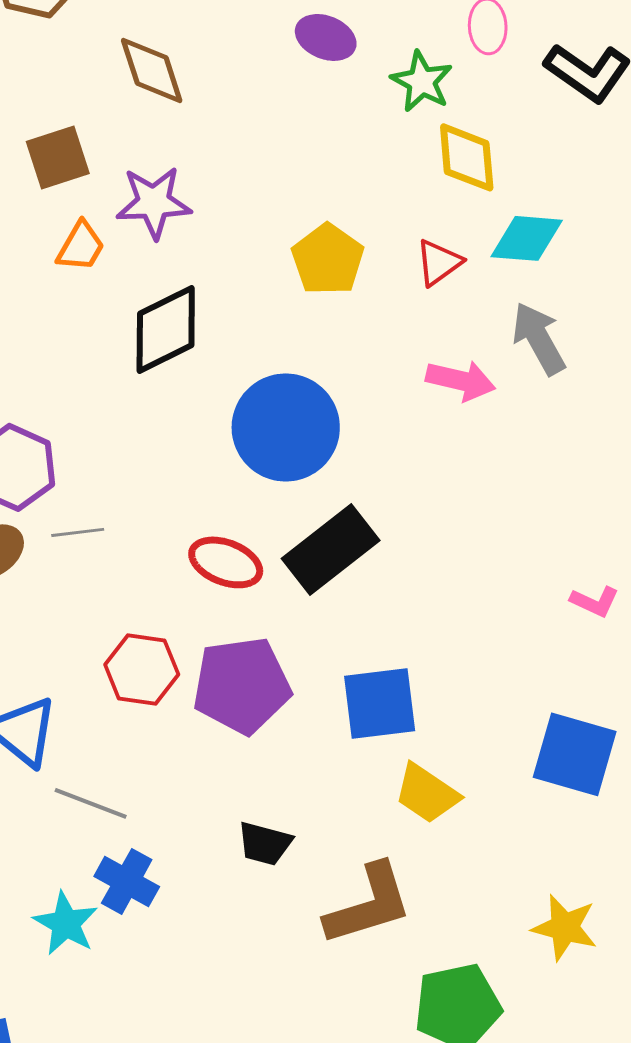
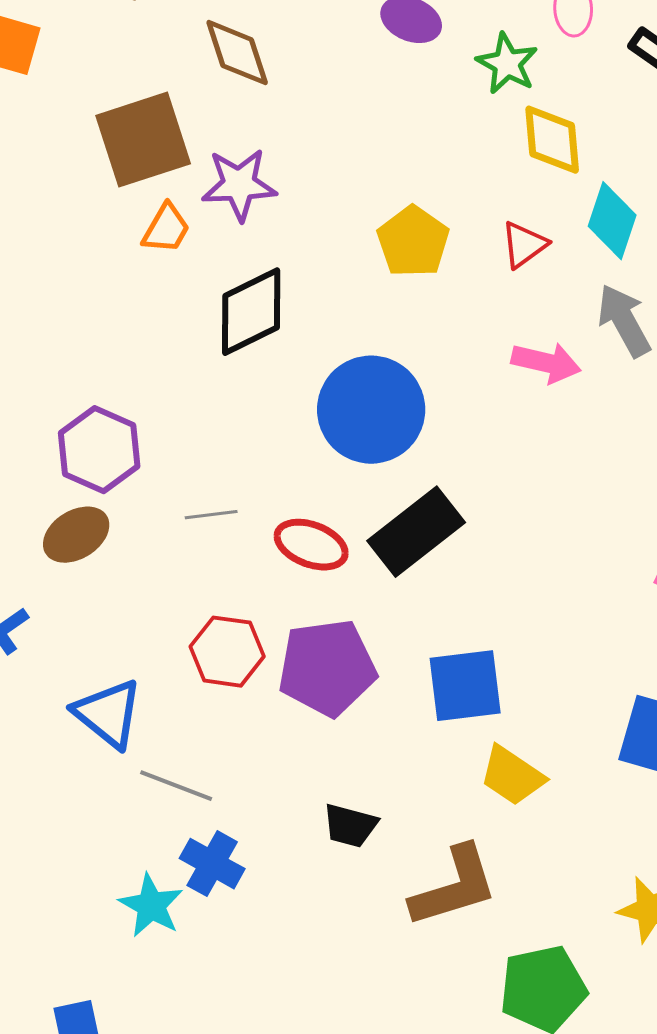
brown square: (58, 157) -> (143, 140), size x1.5
cyan diamond: (527, 238) -> (612, 221), turned -76
gray line: (78, 532) -> (211, 515), moved

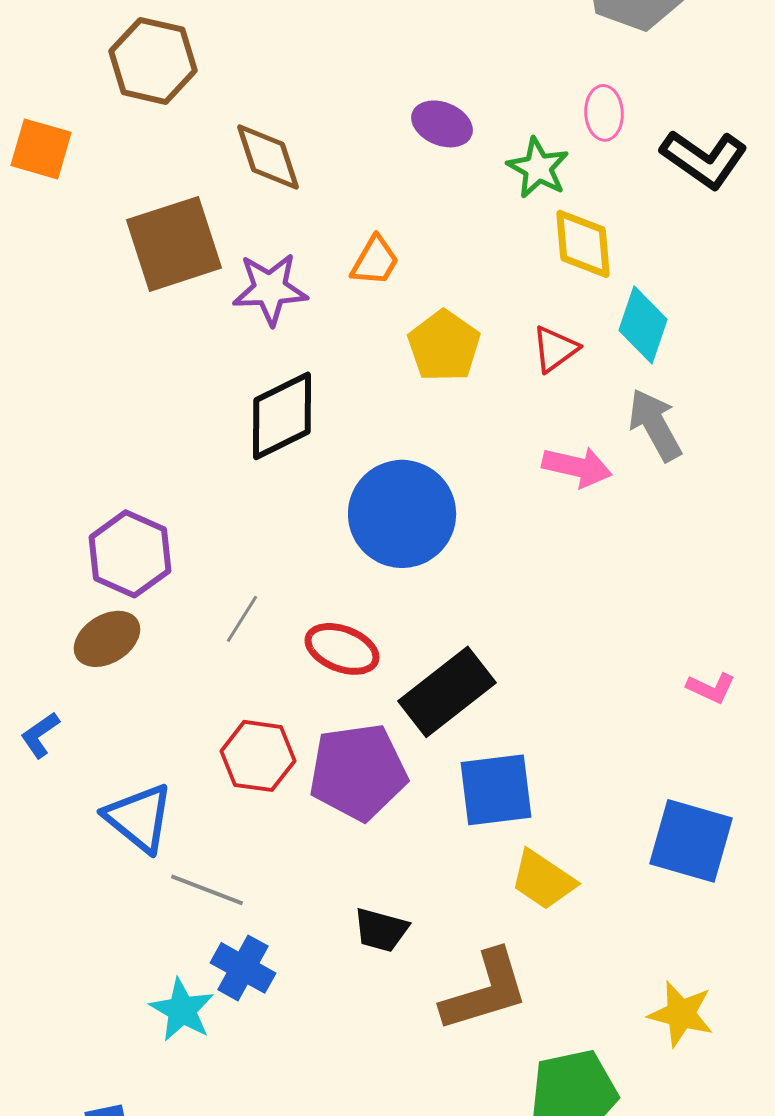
orange trapezoid: (166, 229) -> (375, 261), moved
gray line: (211, 515) -> (242, 619), turned -51
black rectangle: (416, 532) -> (447, 692), moved

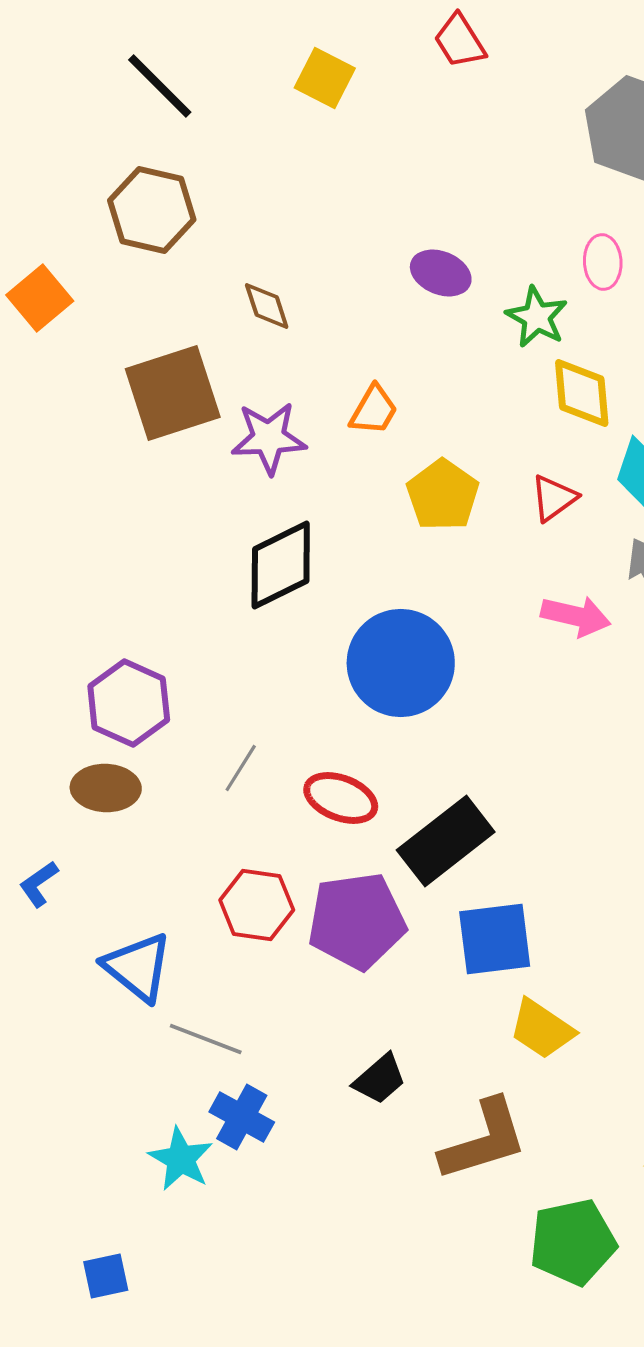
orange square: (41, 149) -> (40, 298), turned 34
brown diamond: (268, 157) -> (267, 306), size x0.7
brown ellipse: (107, 639) -> (106, 788), turned 34
black trapezoid: (381, 930) -> (380, 1079), turned -56

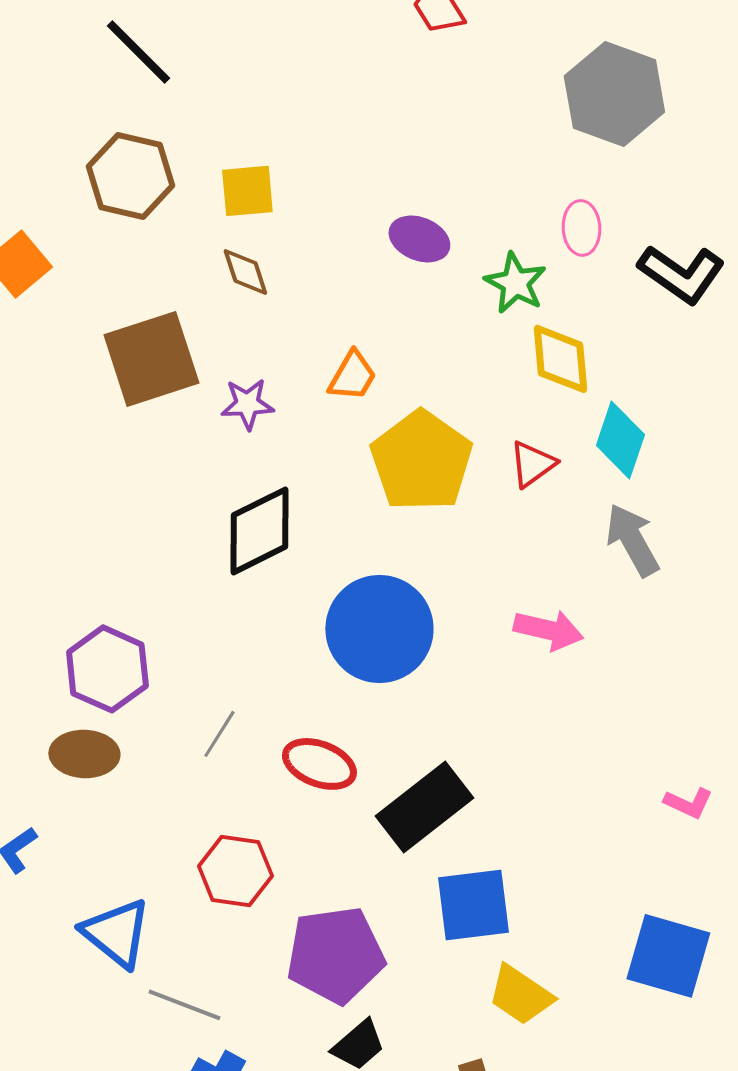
yellow square: (325, 78) -> (247, 191), moved, turned -32
purple star: (269, 438) -> (247, 404), size x0.7
yellow pentagon: (443, 495) -> (421, 461), size x1.4
pink arrow: (576, 616) -> (548, 630), moved
purple pentagon: (357, 921) -> (335, 955), moved

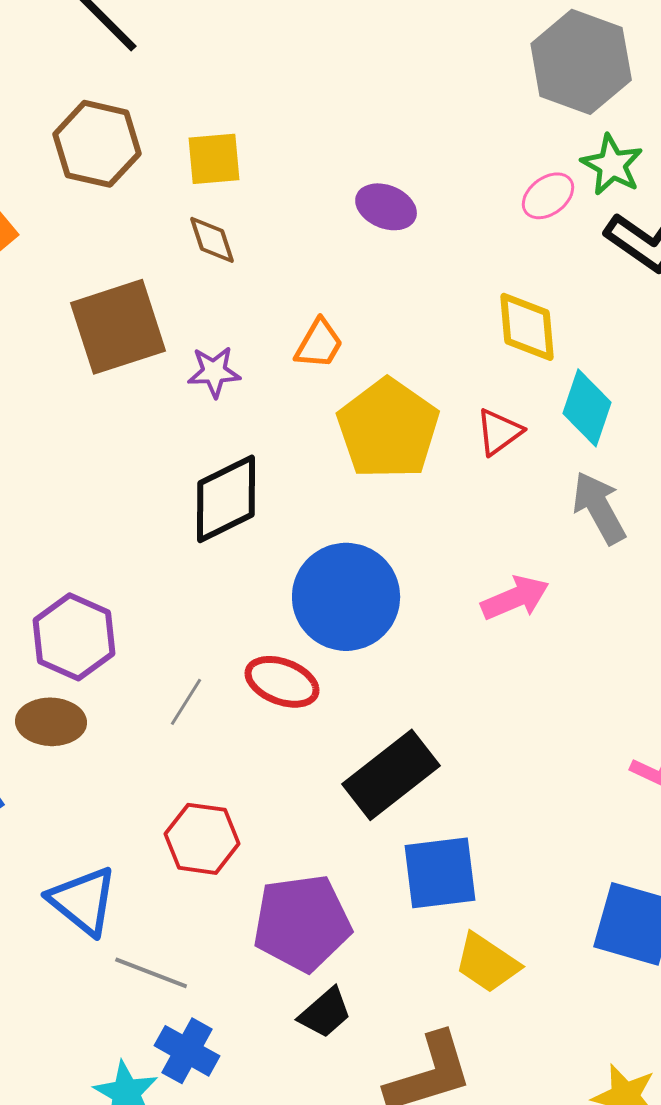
pink ellipse: (581, 228) -> (548, 196), turned 56
green star: (515, 283) -> (612, 165), moved
pink arrow: (548, 630) -> (515, 598), turned -36
red ellipse: (319, 764) -> (282, 682), moved

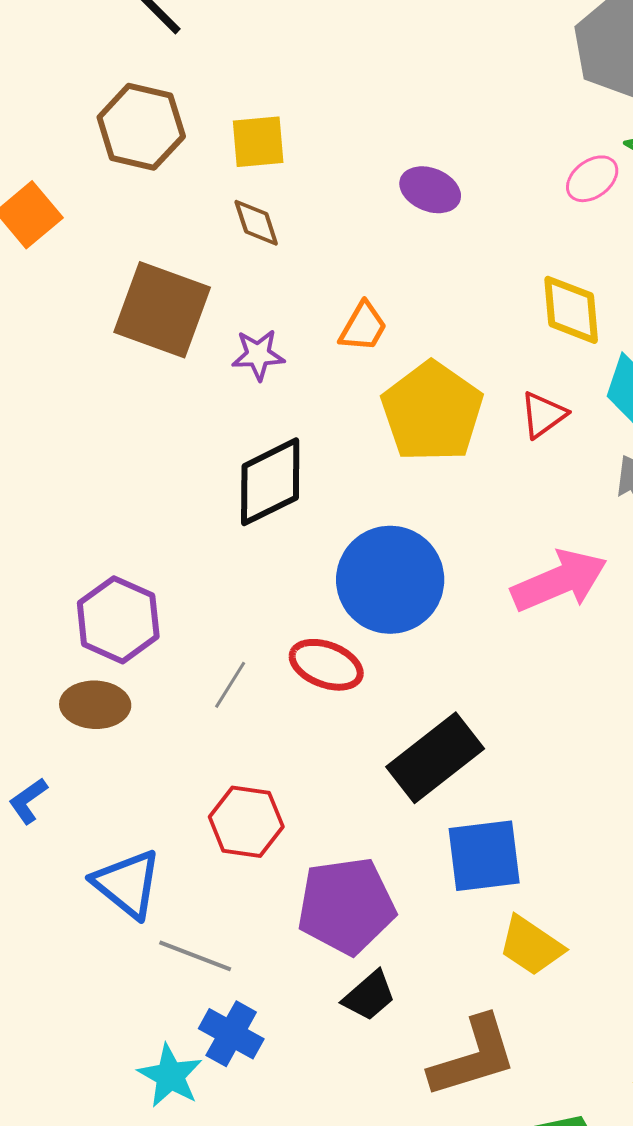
brown square: (118, 327) -> (162, 310), turned 38
pink arrow: (515, 598) -> (559, 581), size x1.4

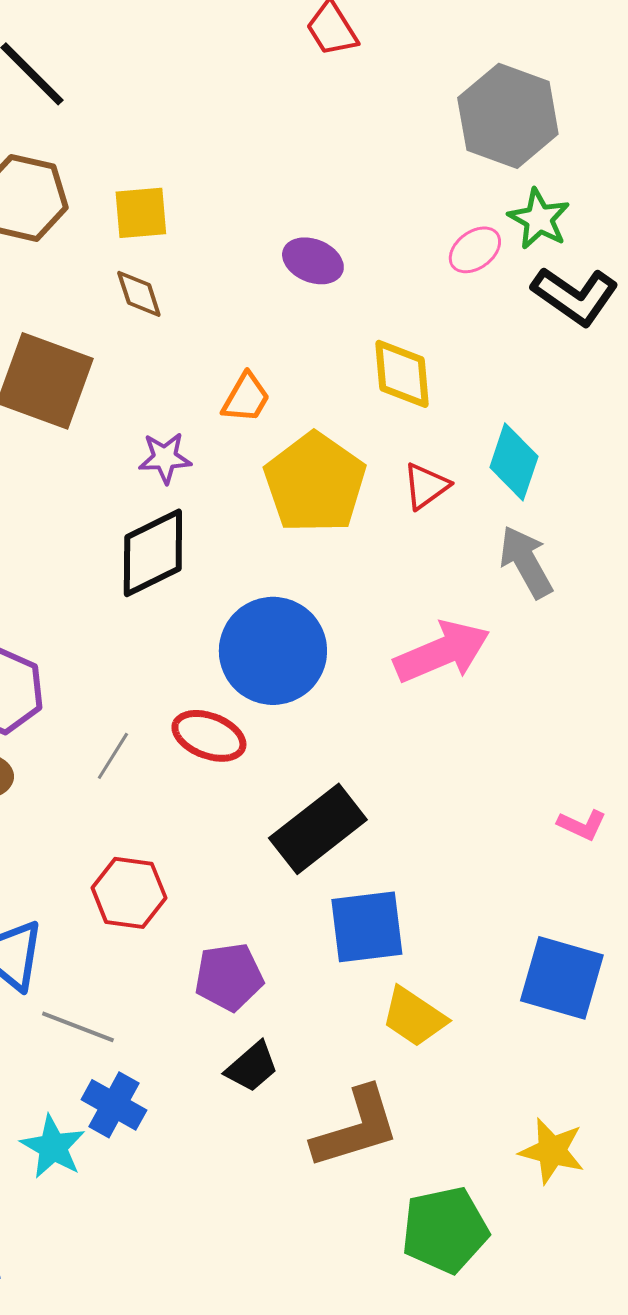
yellow diamond: (571, 310) -> (402, 374), moved
purple star: (258, 355) -> (165, 458), moved
purple pentagon: (346, 906) -> (229, 977), size x0.7

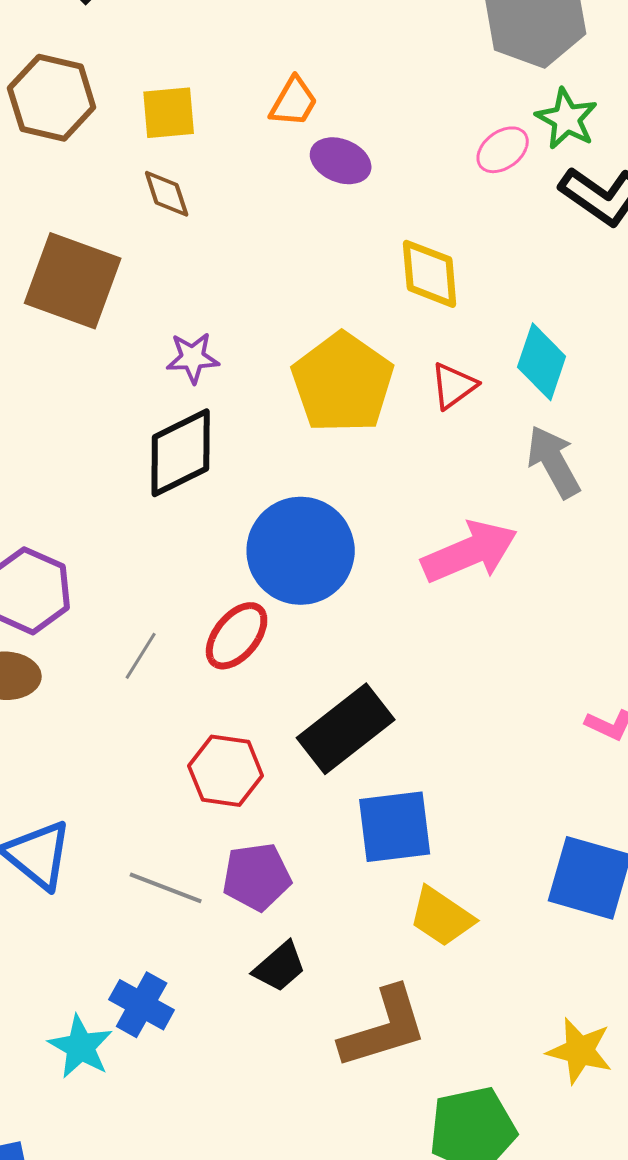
orange trapezoid: (246, 398) -> (294, 102), moved
red ellipse: (209, 736) -> (237, 636), turned -72
red hexagon: (129, 893) -> (226, 771), moved
gray line: (78, 1027) -> (166, 888), moved

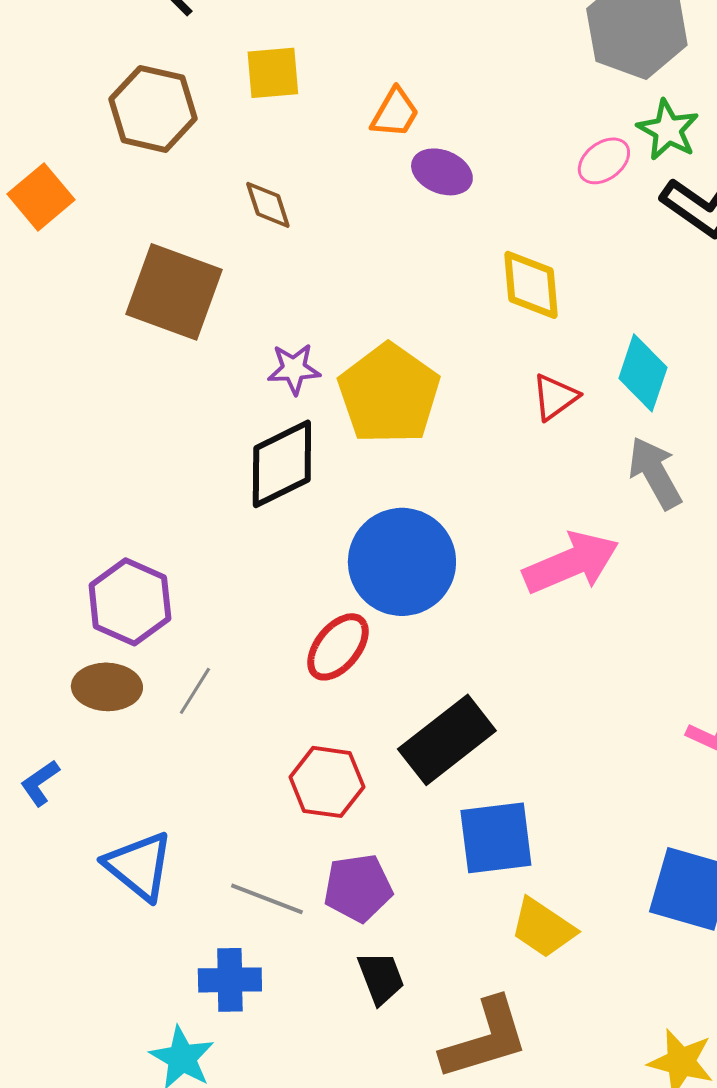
yellow square: (169, 113) -> (273, 73), moved
yellow pentagon: (343, 383) -> (389, 394), moved
gray line: (141, 656) -> (195, 691), moved
black trapezoid: (280, 967) -> (381, 978), turned -70
blue cross: (142, 1005) -> (230, 980), moved, turned -30

